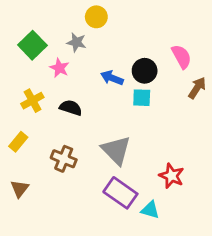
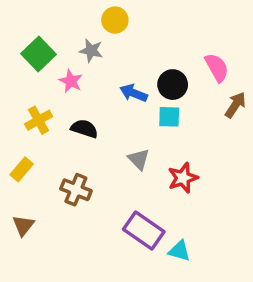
gray triangle: (116, 150) -> (139, 159), moved, size x0.6
red star: (172, 176) -> (183, 178), moved, turned 30

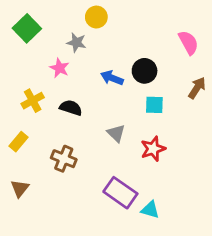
green square: (39, 54) -> (27, 28), moved
pink semicircle: (217, 68) -> (188, 43), moved
cyan square: (169, 117) -> (154, 105), moved

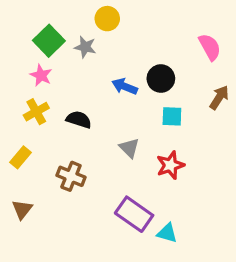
green square: (27, 28) -> (49, 41), moved
pink star: (59, 68) -> (41, 75), moved

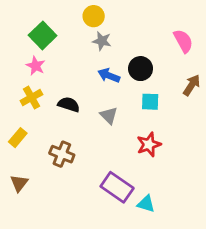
gray star: (85, 47) -> (102, 41), moved
gray triangle: (129, 148) -> (109, 115), moved

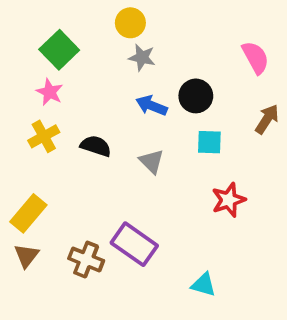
yellow rectangle: (18, 138) -> (28, 213), moved, size x1.4
red star: (149, 144) -> (229, 200), moved
brown cross: (62, 154) -> (86, 260), moved
purple rectangle: (117, 187) -> (134, 244), moved

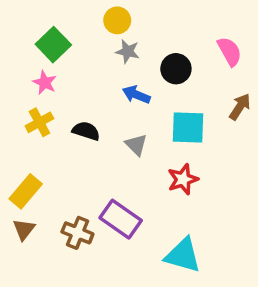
black circle: (196, 96) -> (176, 69), moved
cyan square: (209, 142) -> (188, 127), size x1.5
red star: (229, 200) -> (183, 179), moved
cyan triangle: (204, 285) -> (183, 255), size x1.6

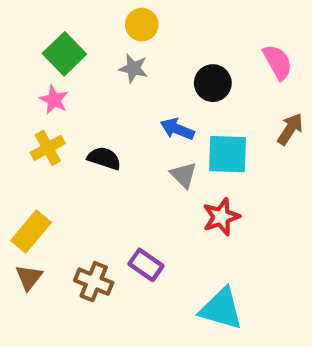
gray star: (128, 51) -> (133, 68), moved
blue arrow: (136, 95) -> (177, 129), moved
gray triangle: (136, 145) -> (184, 175), moved
purple rectangle: (121, 219) -> (146, 265), size x0.7

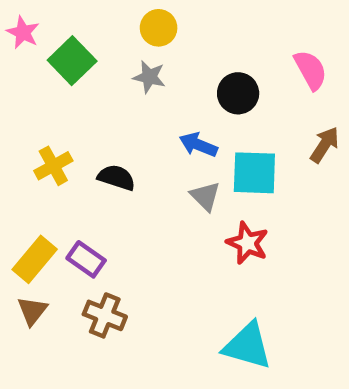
pink star: (54, 100) -> (23, 33), moved
red star: (221, 217) -> (247, 243), turned -30
purple rectangle: (146, 265) -> (86, 259), moved

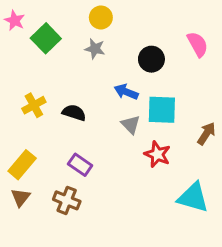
brown arrow: (325, 145) -> (206, 133), moved
purple rectangle: (86, 259) -> (80, 165), moved
cyan triangle: (247, 346) -> (193, 197), moved

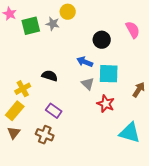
green square: (46, 38) -> (31, 26), turned 30
gray star: (95, 49) -> (53, 24), moved
yellow cross: (34, 105) -> (23, 89), moved

